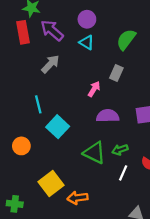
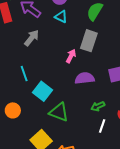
gray rectangle: (116, 73) -> (89, 41), size x1.5
green triangle: (94, 153) -> (59, 112), moved

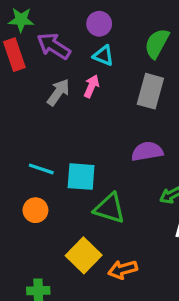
pink arrow: (71, 56) -> (91, 86), moved
cyan line: (24, 74) -> (41, 169), moved, turned -49
cyan square: (42, 91) -> (81, 177), turned -30

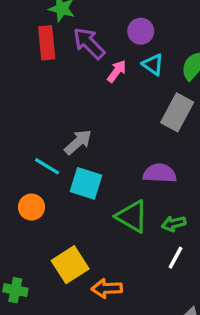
cyan triangle: (103, 56) -> (153, 64), moved
pink arrow: (91, 86) -> (117, 71), moved
gray arrow: (58, 92) -> (78, 142), moved
green triangle: (110, 208) -> (132, 216), moved

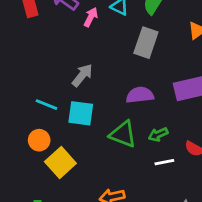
gray arrow: (78, 142) -> (82, 75), moved
white line: (176, 258) -> (164, 162), turned 60
yellow square: (70, 265) -> (60, 163), moved

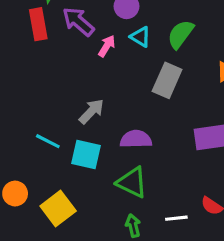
purple semicircle: (140, 95) -> (136, 139), moved
green arrow: (158, 134) -> (133, 226), moved, turned 96
orange circle: (39, 140) -> (15, 194), moved

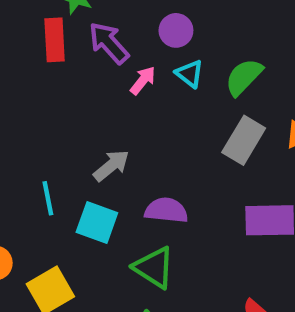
gray rectangle: (167, 80) -> (244, 140), moved
cyan line: (48, 141) -> (48, 198), turned 45

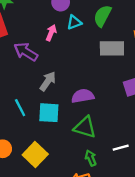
purple arrow: (109, 43) -> (26, 52), moved
cyan triangle: (190, 74) -> (74, 22), turned -42
gray rectangle: (244, 140) -> (112, 48), turned 75

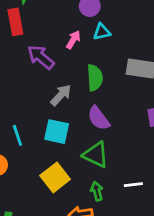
green semicircle: (102, 16) -> (95, 78), moved, turned 140
purple semicircle: (83, 96) -> (99, 118), turned -125
cyan line: (20, 108) -> (17, 135), moved
yellow square: (35, 154) -> (55, 177), moved

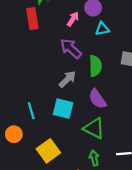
pink arrow: (73, 40) -> (73, 19), moved
purple arrow: (41, 57) -> (71, 49), moved
yellow square: (55, 177) -> (48, 151), moved

